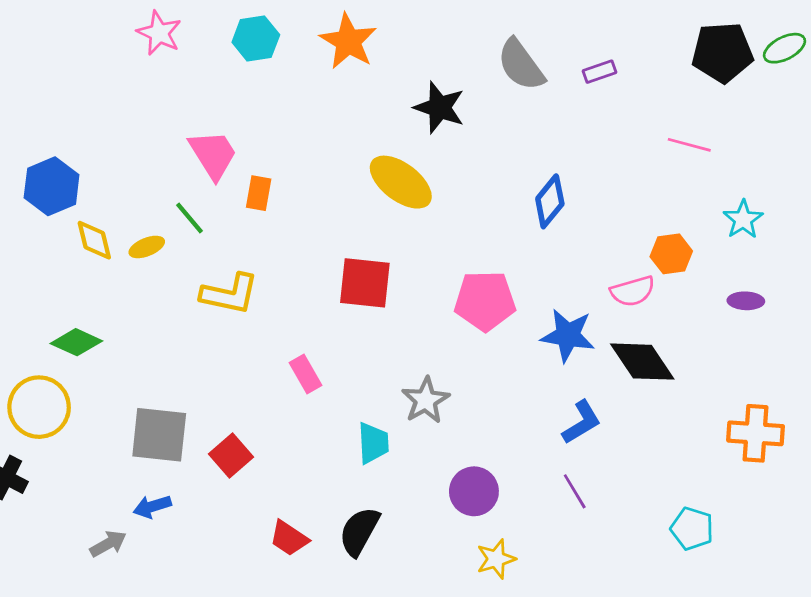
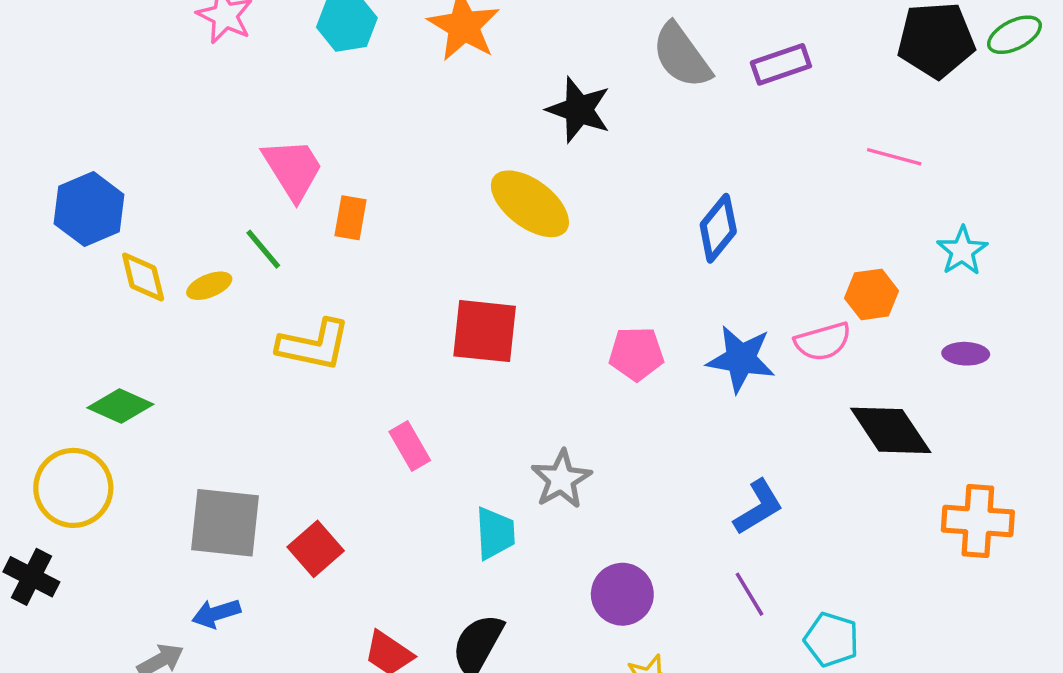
purple rectangle: (600, 72) -> (781, 64), size x1.4
pink pentagon: (485, 301) -> (636, 354), size x0.7
blue star: (568, 335) -> (741, 359), moved
black diamond: (642, 362) -> (891, 430), moved
cyan pentagon: (692, 529) -> (831, 640), moved

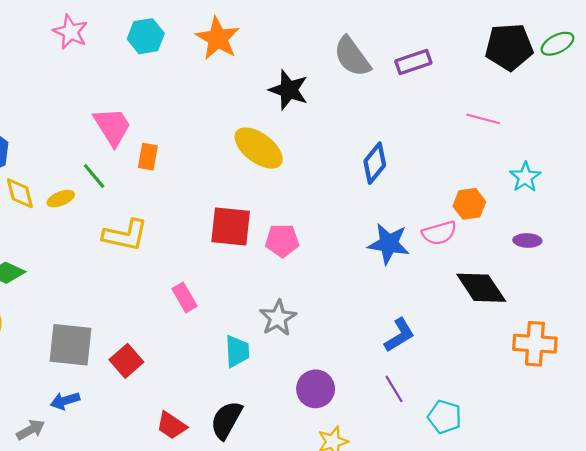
pink pentagon: (636, 354) -> (282, 240), moved

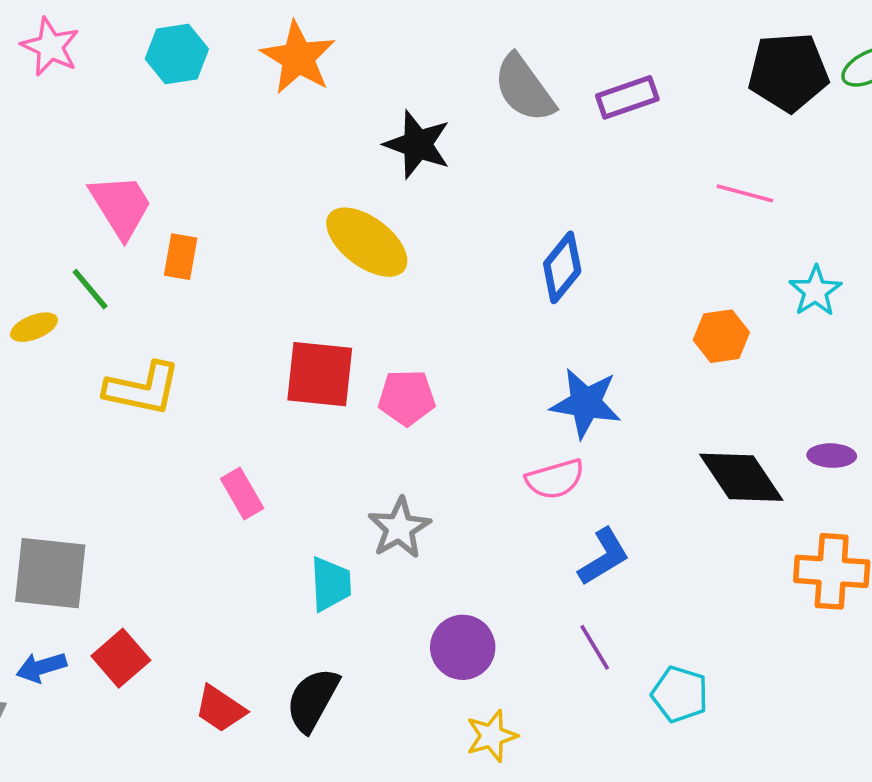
pink semicircle: (439, 233) -> (555, 479), moved
purple ellipse: (527, 240) -> (832, 456), moved
red square: (126, 361) -> (121, 658), moved

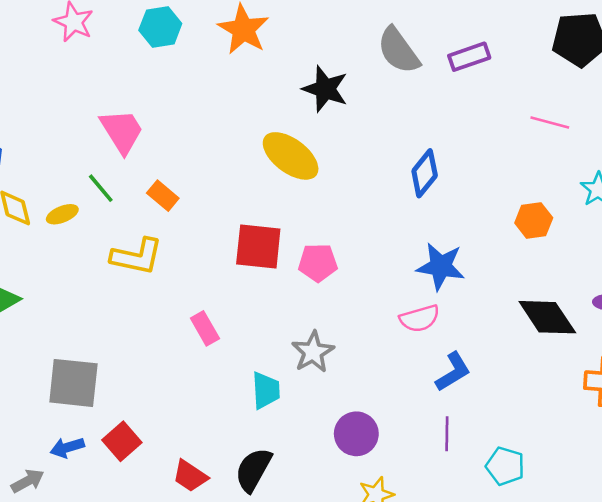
orange rectangle: (181, 257) -> (163, 196), moved, turned -60
purple line: (595, 647) -> (447, 434), turned 32

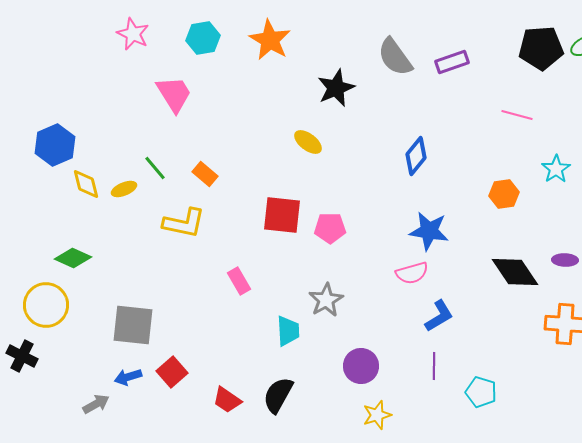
black star: (325, 89) -> (336, 88), turned 30
pink trapezoid: (122, 131) -> (174, 94), moved
yellow ellipse: (291, 156) -> (308, 142), size x0.6

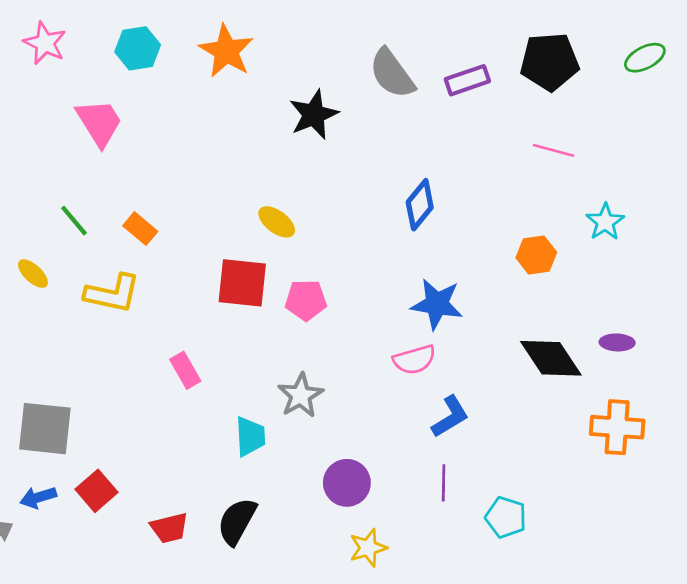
black pentagon: (541, 48) -> (550, 62), moved
yellow ellipse: (308, 142) -> (277, 222), moved
yellow ellipse: (124, 189) -> (33, 274), moved, turned 65
red trapezoid: (227, 400) -> (169, 528), turned -48

